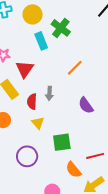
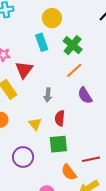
yellow circle: (33, 14) -> (52, 18), moved
green cross: (61, 28) -> (73, 45), moved
red semicircle: (32, 102) -> (60, 118), moved
purple semicircle: (86, 105) -> (85, 95), moved

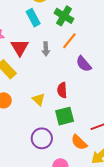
gray arrow: (48, 95) -> (46, 49), moved
purple circle: (23, 157) -> (42, 138), moved

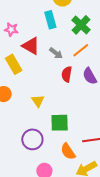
red triangle: (20, 47) -> (31, 46), turned -42
gray arrow: (46, 49) -> (56, 53), turned -64
red semicircle: (62, 90) -> (67, 74), moved

